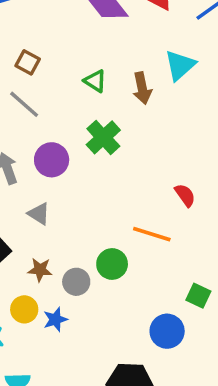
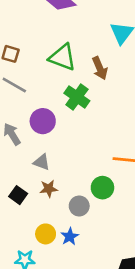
green triangle: (95, 81) -> (62, 57), size x1.6
brown arrow: (142, 88) -> (100, 68), moved
brown star: (40, 270) -> (49, 189), moved

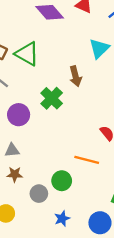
green triangle: (62, 57) -> (27, 54), moved
gray triangle: (42, 162) -> (12, 150), turned -35
blue star: (70, 237) -> (62, 219), moved

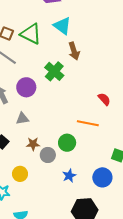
cyan triangle: (99, 48) -> (62, 26), moved, turned -36
brown star: (15, 174) -> (33, 144), moved

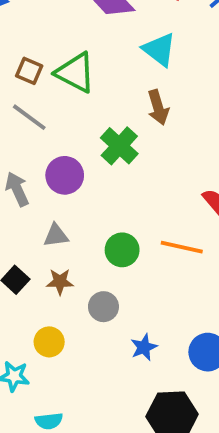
cyan triangle: (62, 26) -> (159, 50), moved
green circle: (67, 143) -> (122, 250), moved
brown star: (33, 144) -> (60, 282), moved

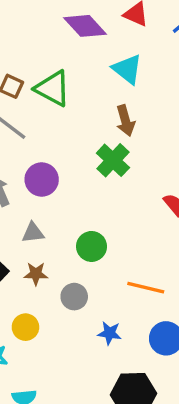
green cross: (119, 146) -> (113, 160), moved
orange line: (182, 247) -> (146, 288), moved
blue star: (144, 347) -> (109, 333), turned 30

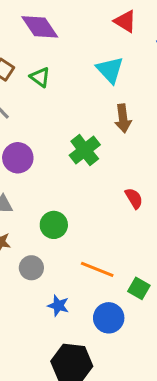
purple diamond: (85, 26) -> (40, 27), moved
green triangle: (53, 89) -> (40, 77), size x0.6
brown arrow: (125, 121) -> (123, 118), moved

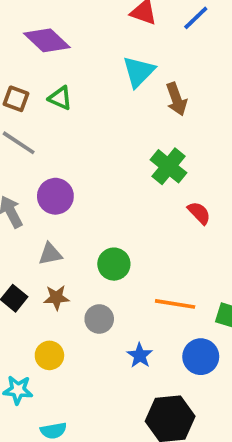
cyan triangle: (110, 70) -> (139, 72), turned 40
brown arrow: (123, 118) -> (176, 99), moved
green cross: (85, 150) -> (169, 166), moved
blue star: (58, 306) -> (140, 355), turned 30

